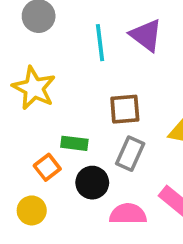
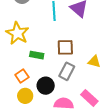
green rectangle: (74, 143) -> (37, 55), moved
yellow circle: (32, 210) -> (25, 96), moved

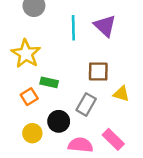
brown square: (65, 47) -> (98, 71), moved
orange square: (22, 76) -> (29, 97), moved

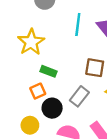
orange square: (29, 97) -> (38, 91), moved
yellow circle: (32, 133) -> (30, 125), moved

